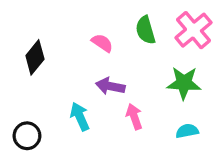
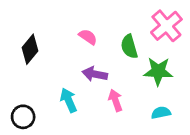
green semicircle: (145, 30) -> (129, 47), moved

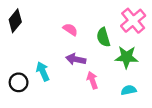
black diamond: (30, 49) -> (15, 21), moved
cyan arrow: (69, 100) -> (43, 71), moved
black circle: (23, 117) -> (19, 82), moved

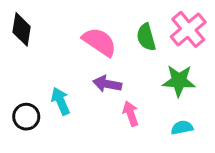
black diamond: (15, 21) -> (22, 29), turned -30
pink semicircle: (70, 30) -> (99, 42), size x1.6
green semicircle: (103, 37) -> (146, 37), moved

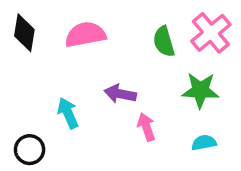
pink semicircle: (99, 42) -> (85, 35), moved, turned -45
black circle: (26, 117) -> (30, 150), moved

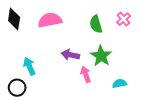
pink cross: (211, 33) -> (124, 19), size x0.6
green star: (200, 90) -> (101, 56), moved, turned 30
cyan arrow: (68, 113) -> (29, 66), moved

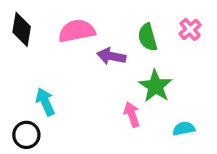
purple arrow: (70, 55) -> (111, 56), moved

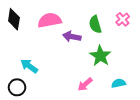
cyan arrow: (45, 102) -> (29, 66), turned -30
pink arrow: (132, 114) -> (85, 84), moved, turned -112

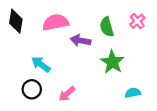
cyan arrow: (29, 66) -> (41, 64), moved
pink arrow: (85, 84) -> (67, 94), moved
black circle: (17, 87) -> (32, 89), moved

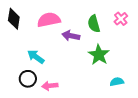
pink arrow: (67, 94) -> (50, 86), moved, turned 35

